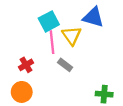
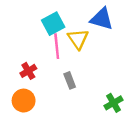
gray rectangle: (65, 65) -> (70, 80), moved, turned 32
green cross: (104, 94) -> (113, 103), turned -35

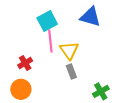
yellow triangle: (78, 39) -> (69, 50), moved
gray rectangle: (70, 80) -> (71, 71), moved

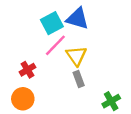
blue triangle: (90, 17) -> (77, 19), moved
pink line: (50, 41) -> (55, 45), turned 50

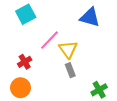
blue triangle: (77, 19) -> (90, 17), moved
cyan square: (52, 23) -> (26, 14), moved

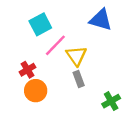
cyan square: (26, 14) -> (40, 24), moved
orange circle: (20, 88) -> (36, 91), moved

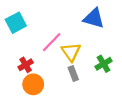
cyan square: (40, 24) -> (16, 23), moved
green cross: (111, 101) -> (104, 64), moved

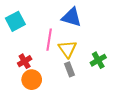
blue triangle: (94, 18) -> (72, 17), moved
pink line: (52, 42) -> (49, 40), turned -35

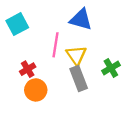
gray rectangle: (70, 69) -> (79, 78), size x1.5

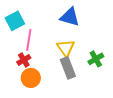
pink line: (55, 45) -> (29, 40), moved

